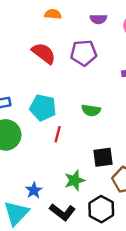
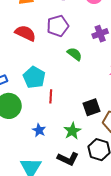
cyan pentagon: (43, 108) -> (34, 77), turned 30
green semicircle: (91, 110) -> (74, 54), moved, turned -140
blue star: (34, 190) -> (39, 130), moved

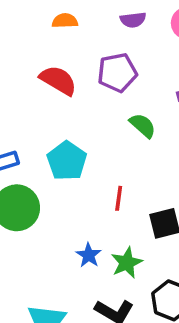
red line: (51, 96) -> (119, 198), moved
blue star: (39, 130) -> (89, 255), moved

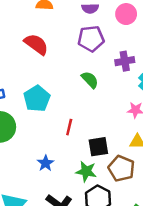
purple pentagon: (117, 73) -> (91, 39), moved
green star: (127, 263) -> (86, 171), moved, turned 30

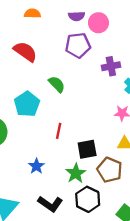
pink circle: (126, 14) -> (98, 23), moved
green semicircle: (90, 80) -> (57, 84), moved
green star: (86, 171) -> (76, 173), turned 30

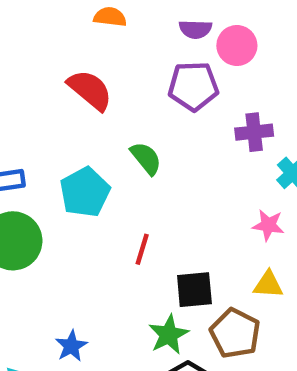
blue star: (36, 166) -> (71, 346), moved

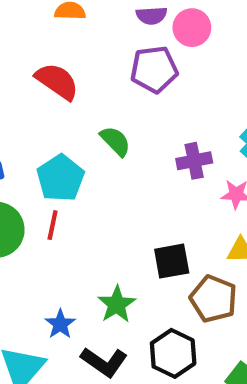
purple cross: (254, 132) -> (194, 161), moved
red line: (142, 249) -> (53, 225), moved
green star: (169, 335) -> (117, 304), moved

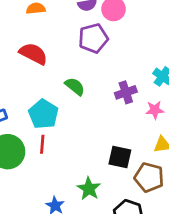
black square: (172, 261) -> (120, 157), turned 30

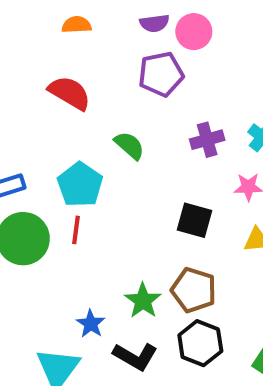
purple cross: (126, 92) -> (207, 140), moved
black square: (120, 157) -> (195, 220), moved
brown pentagon: (149, 177) -> (194, 290), moved

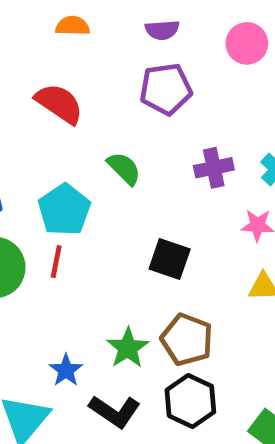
pink circle: (194, 32) -> (247, 43), moved
black square: (195, 220) -> (170, 259), moved

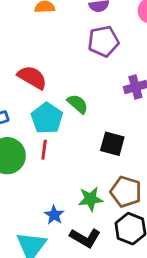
red semicircle: (59, 103) -> (32, 77), moved
green semicircle: (124, 168) -> (78, 104), moved
green star: (128, 348) -> (91, 199), turned 30

